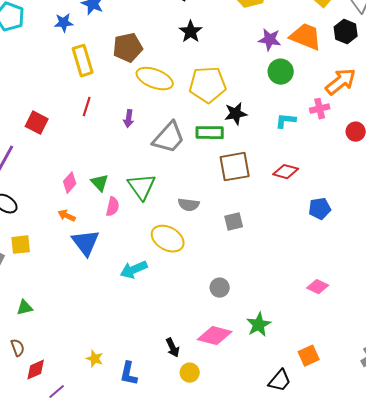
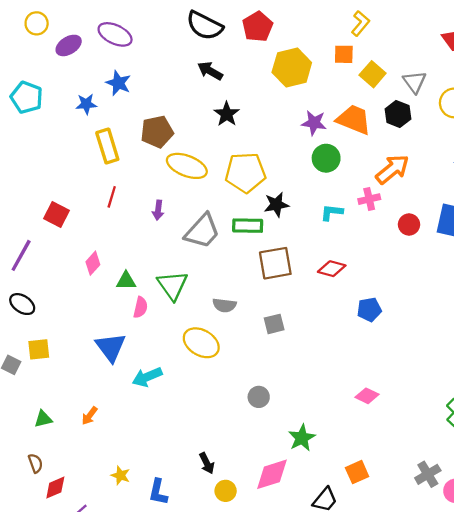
pink diamond: (70, 183) -> (93, 263), moved
green triangle: (100, 183) -> (126, 281), turned -48
orange arrow: (67, 216) -> (90, 416), moved, turned -78
cyan arrow: (134, 270) -> (147, 377), moved
pink diamond: (215, 336) -> (272, 474), moved, turned -32

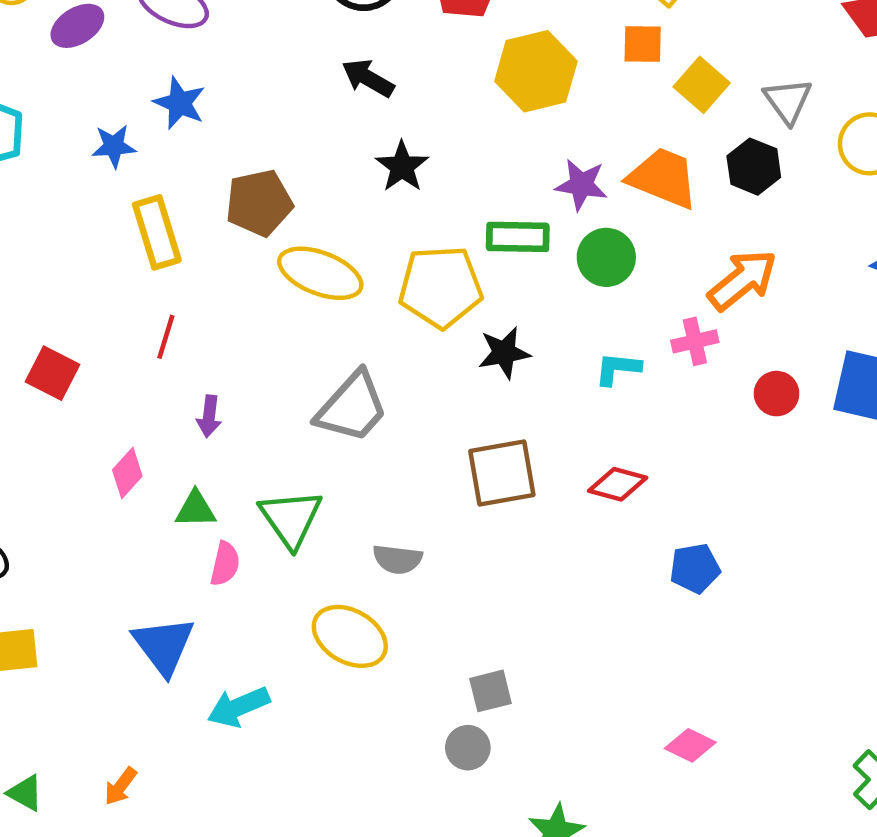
purple arrow: (158, 210) -> (209, 416), moved
green rectangle: (248, 226) -> (518, 237), moved
gray square: (274, 324) -> (491, 691), moved
green triangle: (43, 419) -> (25, 793), turned 42

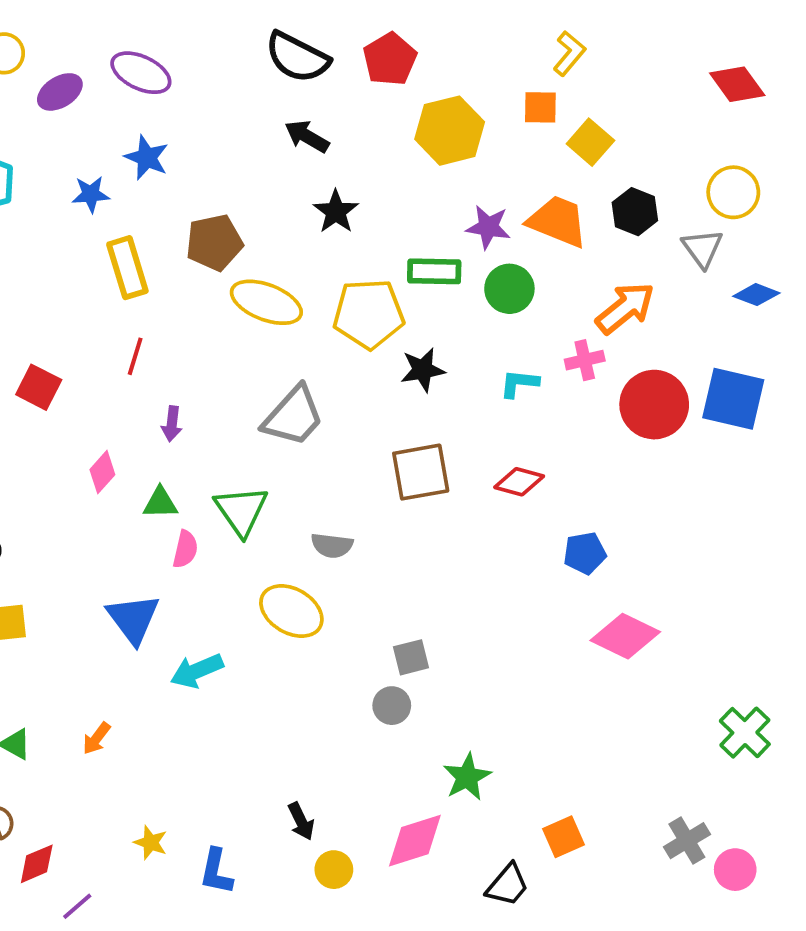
gray triangle: (788, 101) -> (702, 248), moved
red circle: (777, 394) -> (654, 405), size x1.8
pink diamond: (690, 745) -> (625, 636), moved, size x1.6

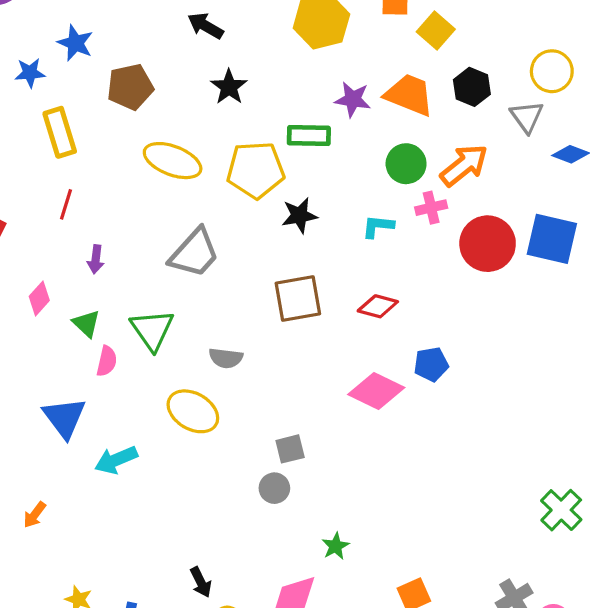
brown pentagon: (214, 242) -> (130, 87), moved
green circle: (509, 289) -> (406, 164), moved
green triangle: (160, 503) -> (86, 324), turned 44
pink diamond: (625, 636) -> (376, 391), moved
green star: (467, 777) -> (336, 546), size x0.7

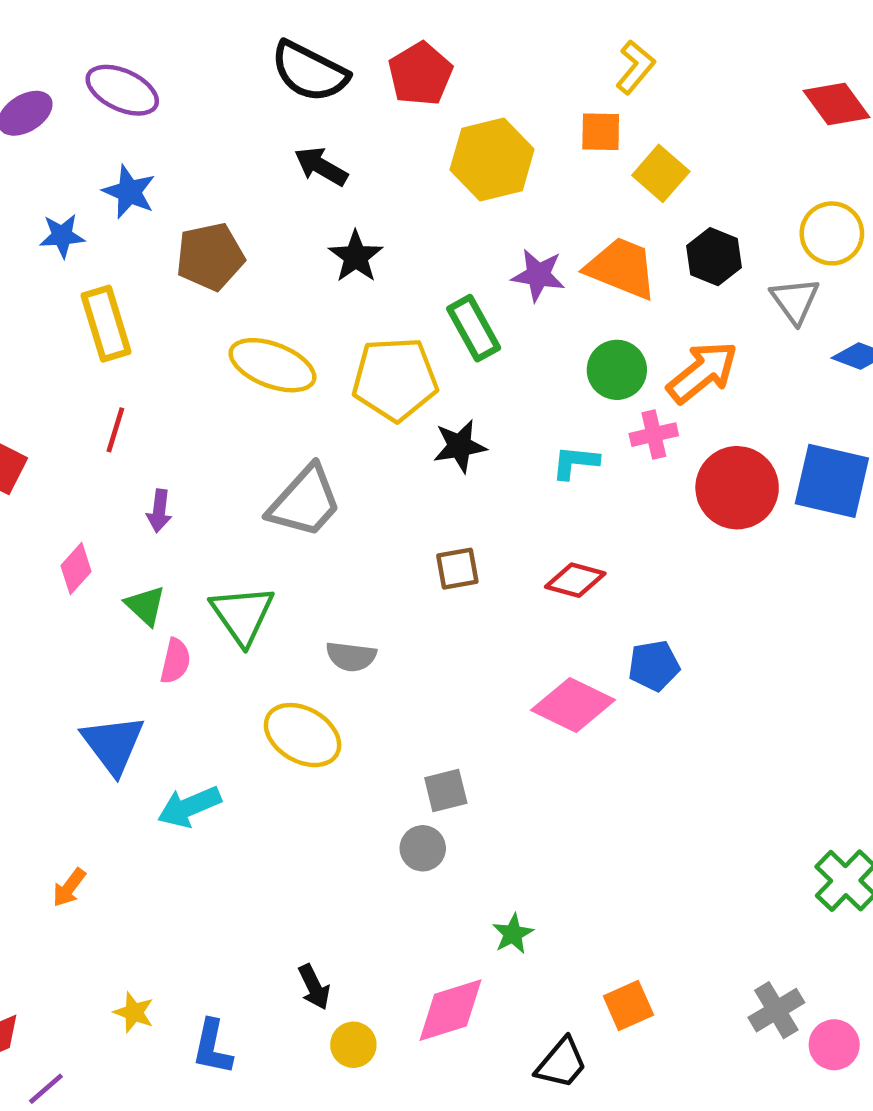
green rectangle: (309, 135) -> (474, 328), turned 60
brown square: (298, 298) -> (457, 569), size x0.6

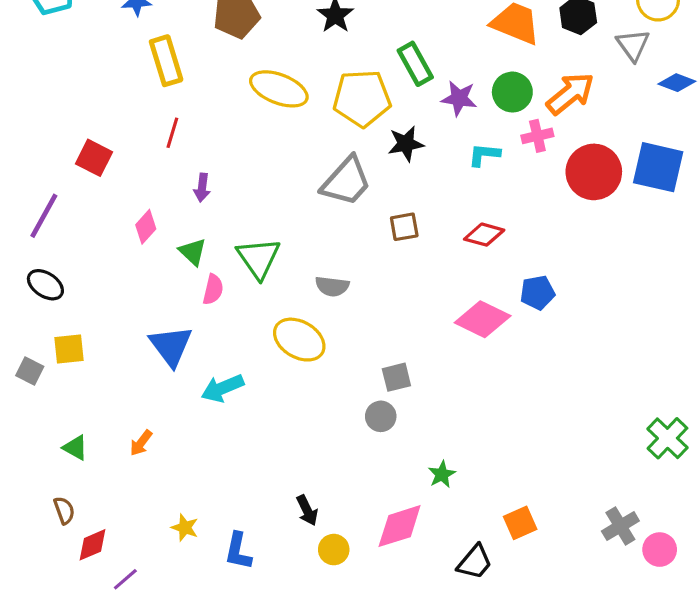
purple star: (538, 275) -> (459, 98), moved
gray trapezoid: (305, 502) -> (346, 181), moved

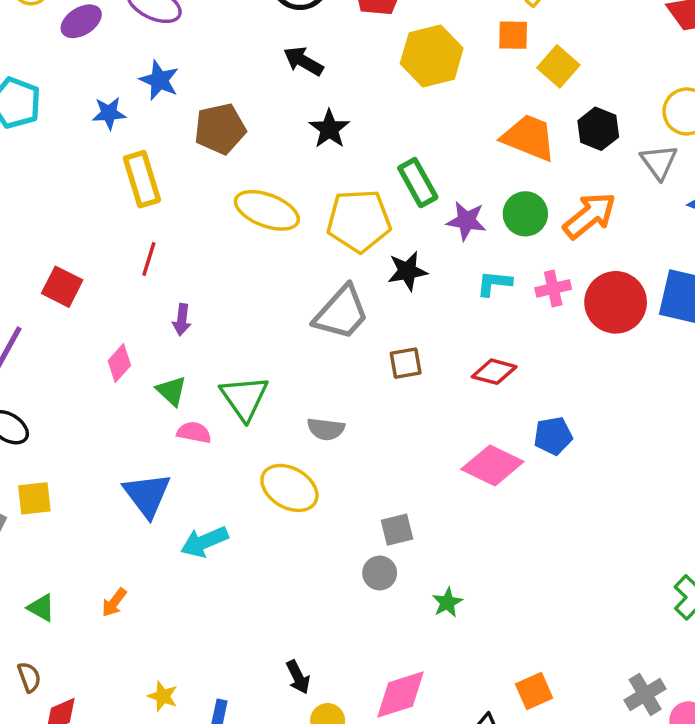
pink cross: (537, 136) -> (553, 288), moved
pink semicircle: (213, 289) -> (194, 432), turned -92
green star: (442, 474) -> (447, 602), moved

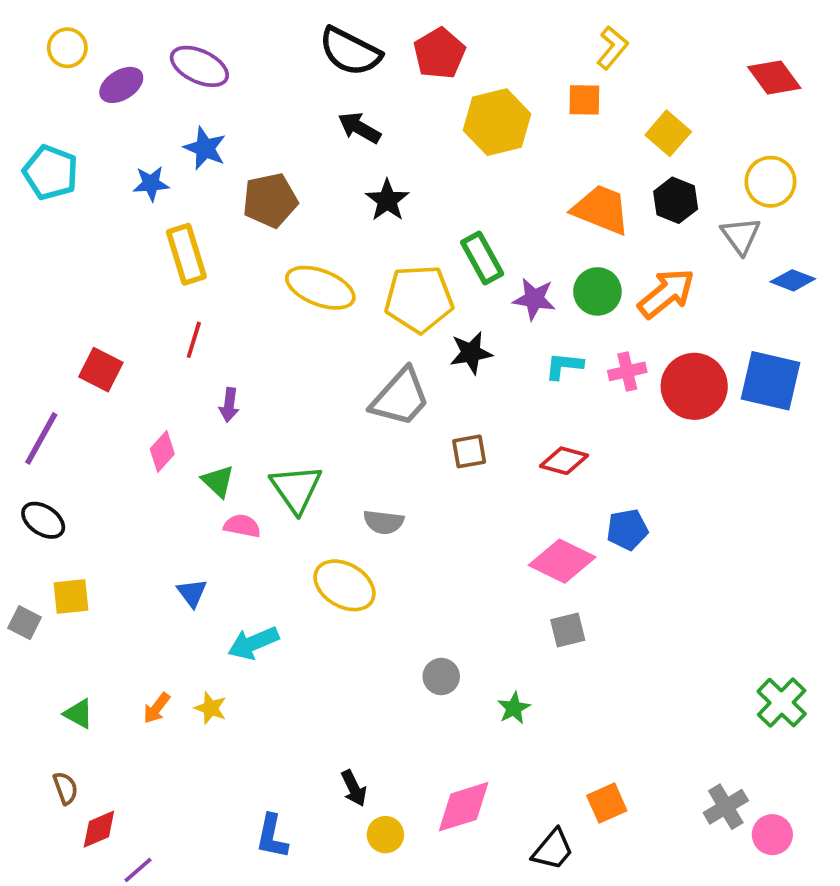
yellow square: (558, 66) -> (668, 133), moved
blue triangle: (147, 495) -> (192, 593), size x0.6
gray square: (397, 530) -> (568, 630), moved
yellow star: (163, 696) -> (211, 708), moved

